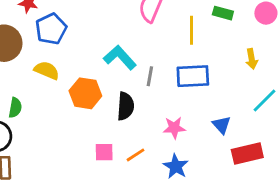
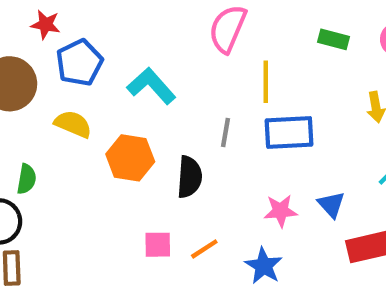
yellow line: (191, 30) -> (266, 82), moved
cyan L-shape: (120, 58) -> (151, 86), moved
pink star: (174, 128) -> (281, 211), moved

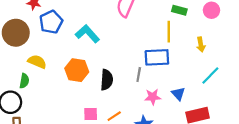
yellow line: (266, 82) -> (169, 32), moved
yellow semicircle: (73, 124) -> (37, 62), moved
gray line: (225, 133) -> (139, 74), moved

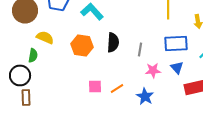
blue rectangle: (157, 57) -> (176, 43), moved
black semicircle: (107, 80) -> (113, 42), moved

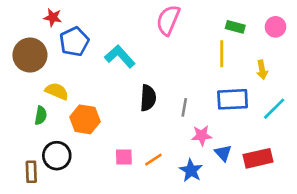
orange hexagon: (82, 45) -> (85, 119), moved
blue triangle: (177, 67) -> (223, 153), moved
black circle: (20, 75) -> (57, 156), moved

